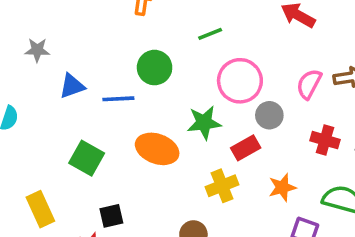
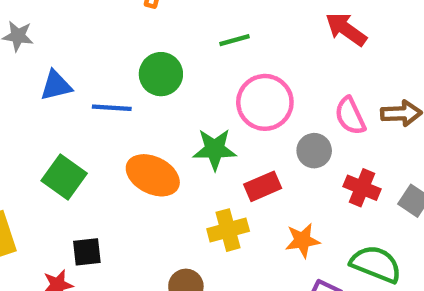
pink semicircle: (309, 84) -> (350, 116), turned -60
gray circle: (269, 115) -> (314, 151), moved

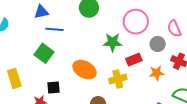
blue line: (112, 108) -> (55, 29), moved
orange ellipse: (153, 175) -> (85, 70), moved
orange star: (302, 240) -> (157, 73), moved

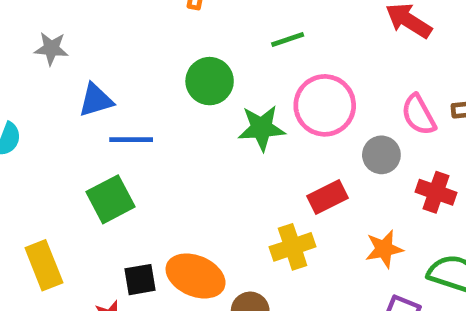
green star: (113, 42) -> (262, 128), moved
green square: (44, 53) -> (110, 199), turned 30
orange ellipse: (85, 70) -> (196, 276), moved
orange star: (157, 73) -> (384, 249), moved

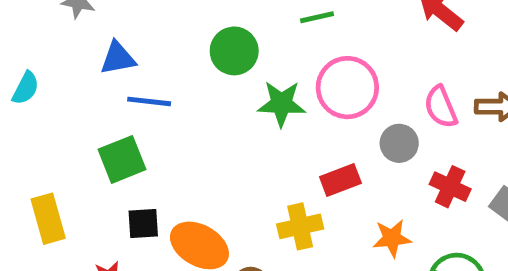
black square: (140, 280) -> (143, 224), moved

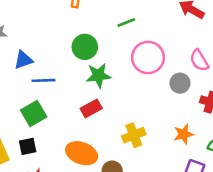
green star: (281, 104) -> (98, 75), moved
red rectangle: (340, 180) -> (91, 108), moved
black square: (143, 224) -> (28, 146), moved

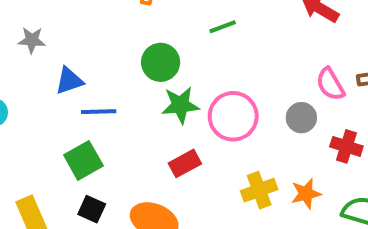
pink circle: (148, 57) -> (233, 116), moved
red rectangle: (91, 108) -> (185, 163), moved
yellow cross: (134, 135) -> (259, 190), moved
black square: (28, 146) -> (92, 209), moved, turned 36

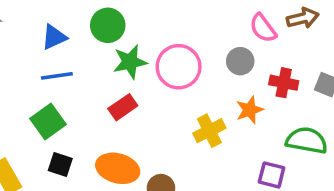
blue triangle: (69, 81) -> (54, 37), moved
red rectangle: (185, 163) -> (123, 107), moved
orange star: (306, 194) -> (250, 110), moved

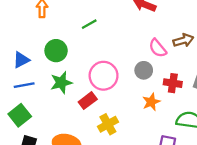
green star: (130, 62) -> (61, 83), moved
red rectangle: (123, 107) -> (88, 101), moved
yellow cross: (209, 131) -> (108, 124), moved

